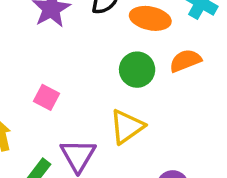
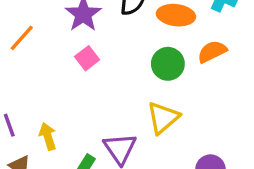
pink square: (47, 97) -> (87, 58), moved, turned 30

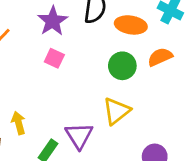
pink square: (87, 58) -> (54, 58), turned -30

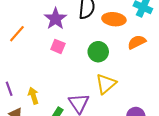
green circle: (122, 66) -> (98, 52), moved

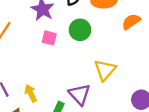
green circle: (98, 52) -> (80, 30), moved

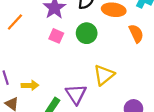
orange semicircle: (131, 22) -> (136, 34), turned 90
yellow arrow: (31, 93) -> (30, 85), turned 105

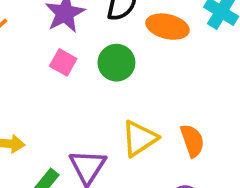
orange semicircle: (136, 34) -> (192, 141), moved

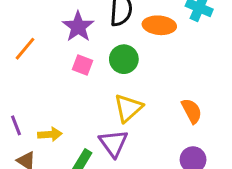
yellow triangle: (139, 138) -> (128, 108), moved

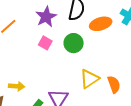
orange ellipse: (159, 25) -> (101, 24), turned -30
yellow triangle: (128, 108) -> (89, 79), moved

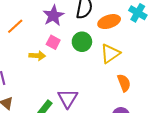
yellow triangle: (89, 79) -> (110, 53), moved
yellow arrow: (17, 86) -> (37, 56), moved

